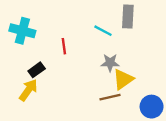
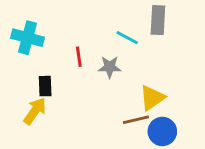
gray star: (110, 63) -> (110, 67), moved
black rectangle: (37, 70) -> (45, 86), turned -56
blue circle: (152, 107) -> (162, 131), moved

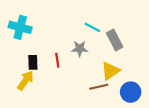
gray rectangle: (158, 20) -> (115, 40), moved, turned -30
red line: (79, 57) -> (57, 60), moved
blue circle: (162, 131) -> (131, 92), moved

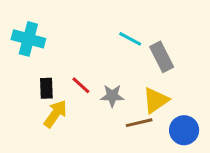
gray star: (80, 49) -> (112, 96), moved
red line: (57, 60) -> (81, 85), turned -40
yellow arrow: (25, 80) -> (55, 114), moved

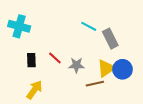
yellow arrow: (55, 114) -> (34, 90), moved
blue circle: (184, 130) -> (123, 69), moved

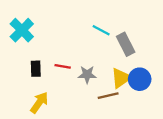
cyan cross: (19, 26) -> (22, 30), turned 30
red line: (55, 58) -> (63, 66), turned -32

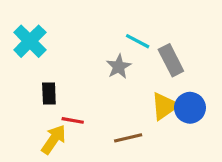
red line: (63, 66) -> (73, 120), moved
gray star: (87, 75) -> (119, 67), moved, turned -30
brown line: (108, 96) -> (128, 138), moved

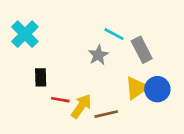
yellow arrow: (54, 139) -> (81, 106), moved

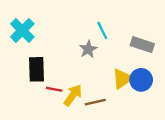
cyan line: (114, 34) -> (102, 30), turned 36
gray rectangle: (142, 50) -> (142, 45), moved, turned -45
black rectangle: (41, 77) -> (36, 69), size x1.5

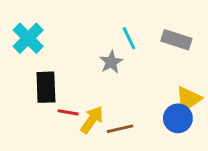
gray rectangle: (142, 45) -> (176, 40), moved
yellow triangle: (122, 79) -> (188, 99), moved
blue circle: (141, 80) -> (178, 118), moved

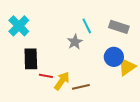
blue circle: (178, 118) -> (114, 57), moved

